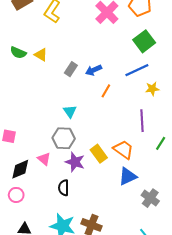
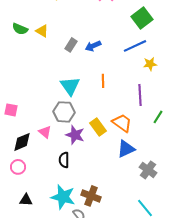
orange line: (106, 91) -> (103, 81), moved, turned -32
cyan triangle: (70, 111) -> (70, 86), size x1.5

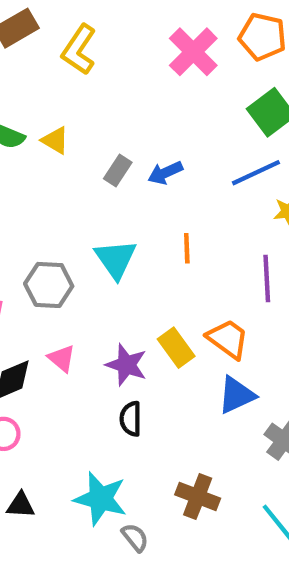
gray hexagon: (64, 112) -> (49, 285), moved
black semicircle: (64, 160) -> (131, 419), moved
brown cross: (91, 196) -> (198, 496), moved

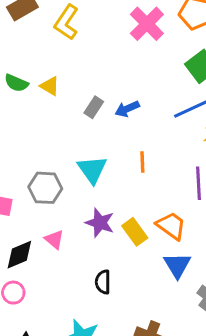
purple star: (126, 365) -> (100, 223), moved
blue triangle: (237, 395) -> (177, 265), turned -36

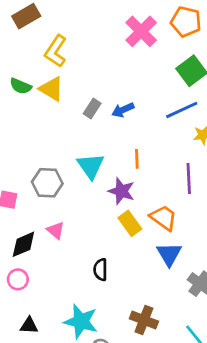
yellow L-shape: (66, 22) -> (56, 51), moved
yellow triangle: (50, 86) -> (51, 89), size x1.4
purple star: (100, 223) -> (121, 191), moved

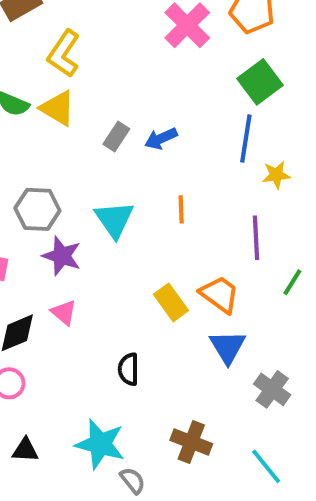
blue line: (182, 110) -> (246, 139), turned -56
gray hexagon: (47, 183) -> (37, 209), moved
purple star: (121, 191) -> (62, 256), moved

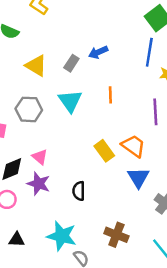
yellow triangle: (58, 108) -> (36, 66), moved
gray rectangle: (116, 137) -> (71, 63), moved
gray hexagon: (37, 209) -> (29, 109), moved
purple star: (62, 256) -> (39, 184), moved

